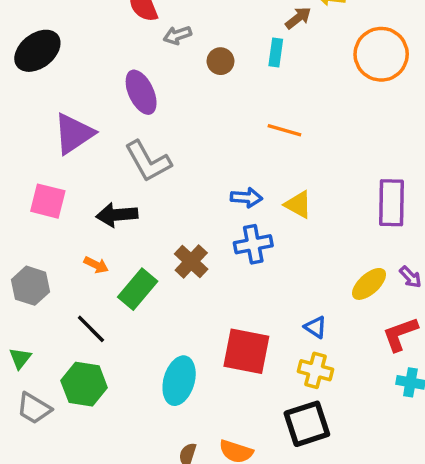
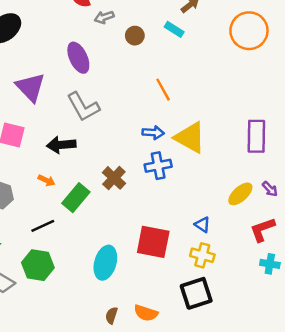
cyan rectangle: (276, 53) -> (174, 29), turned -66
orange line: (284, 130) -> (163, 90), moved, turned 45
purple triangle: (74, 134) -> (30, 87), turned -40
yellow triangle: (298, 204) -> (190, 137), size x1.6
black line: (91, 329) -> (43, 226), turned -70

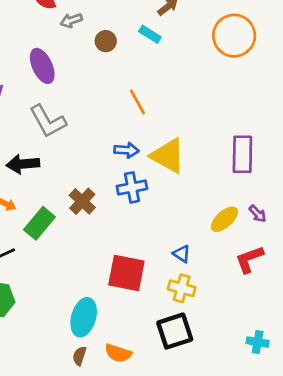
cyan ellipse: (105, 263) -> (84, 317), moved
cyan cross: (270, 264) -> (258, 342), moved

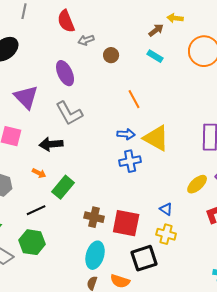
cyan rectangle: (150, 34) -> (155, 56), moved
brown cross: (82, 201) -> (94, 217), moved, turned -30
black square: (175, 331) -> (144, 258), moved

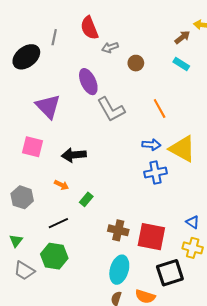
gray line: (24, 11) -> (54, 37), moved
gray L-shape: (69, 113) -> (111, 110), moved
green rectangle: (63, 187) -> (86, 199), size x0.6

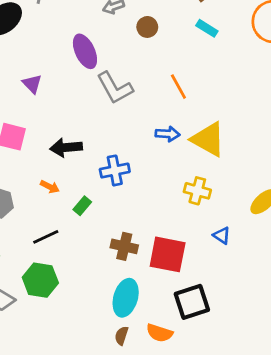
purple triangle: (48, 106) -> (32, 84), size x0.6
blue cross: (155, 173) -> (115, 170), moved
yellow cross: (193, 248) -> (197, 191), moved

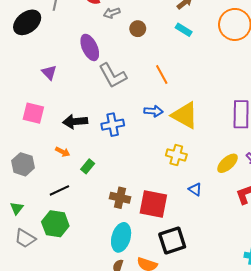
blue cross: (115, 170) -> (113, 125), moved

